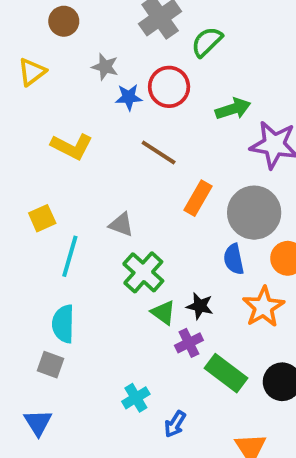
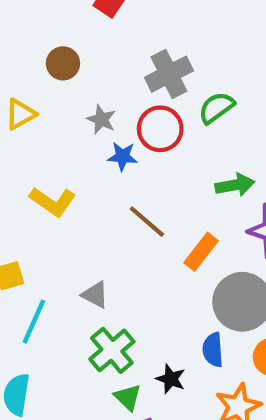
red circle: (169, 87) -> (160, 129), moved
orange rectangle: (198, 198) -> (201, 252), moved
black star: (200, 306) -> (171, 379), moved

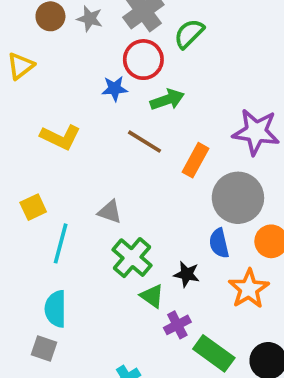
gray star: (101, 120) -> (90, 19), moved
green arrow: (235, 185) -> (167, 100), moved

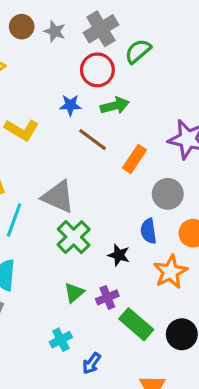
blue star: (115, 89) -> (70, 105), moved
gray circle: (238, 198) -> (168, 194), size x0.7
gray triangle: (110, 212) -> (58, 197), size x1.6
green triangle: (152, 296) -> (74, 293), moved, turned 40

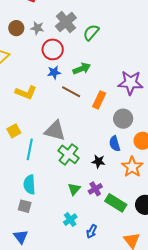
red circle: (97, 70) -> (53, 49), moved

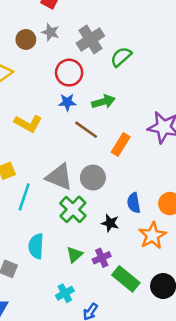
gray star: (37, 28) -> (51, 32), moved
gray circle: (123, 119) -> (93, 178), moved
cyan semicircle: (29, 185) -> (36, 246), moved

